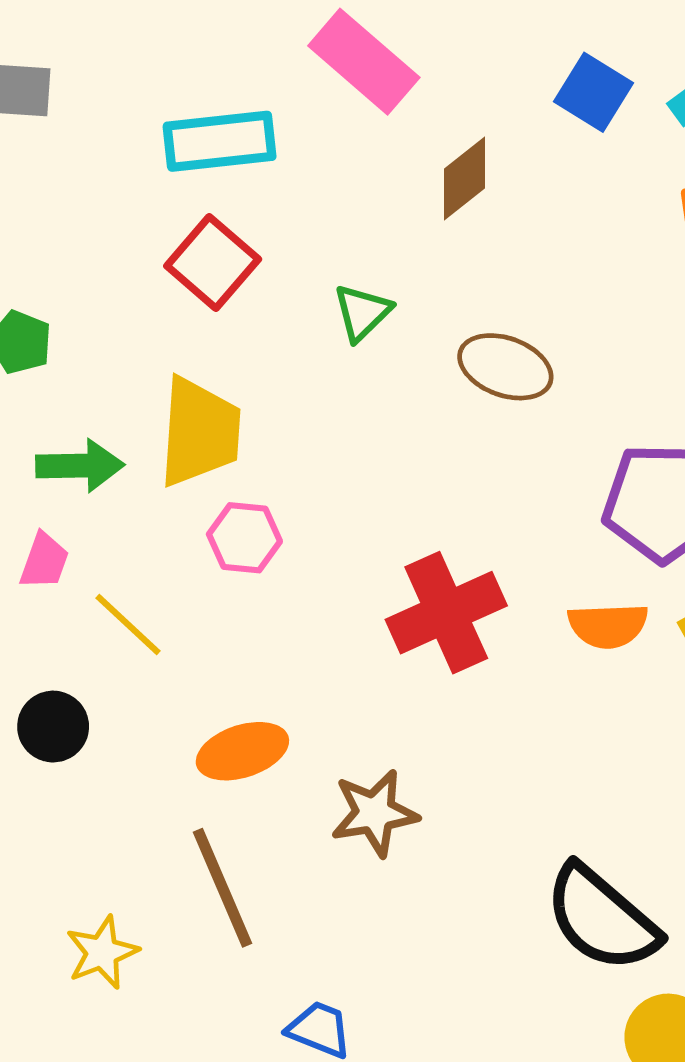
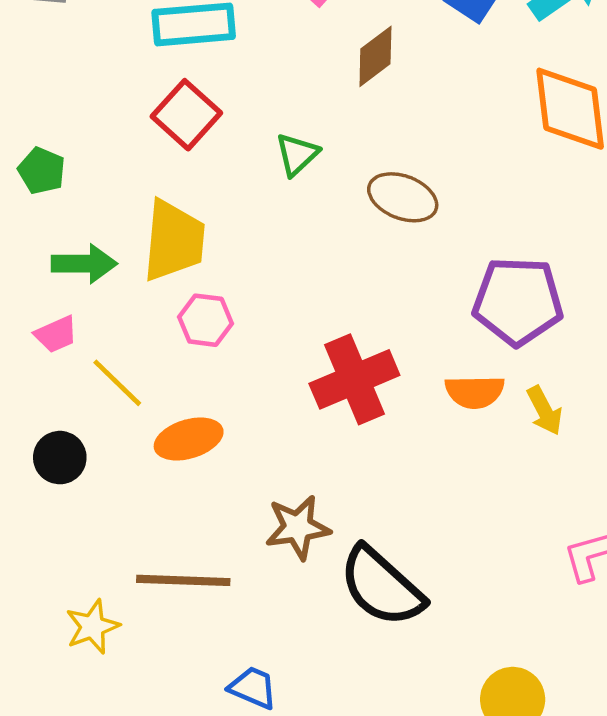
pink trapezoid: (44, 561) -> (56, 334), turned 45
orange ellipse: (242, 751) -> (189, 439), moved
brown line: (223, 888) -> (183, 580), turned -66
black semicircle: (602, 918) -> (382, 587), moved

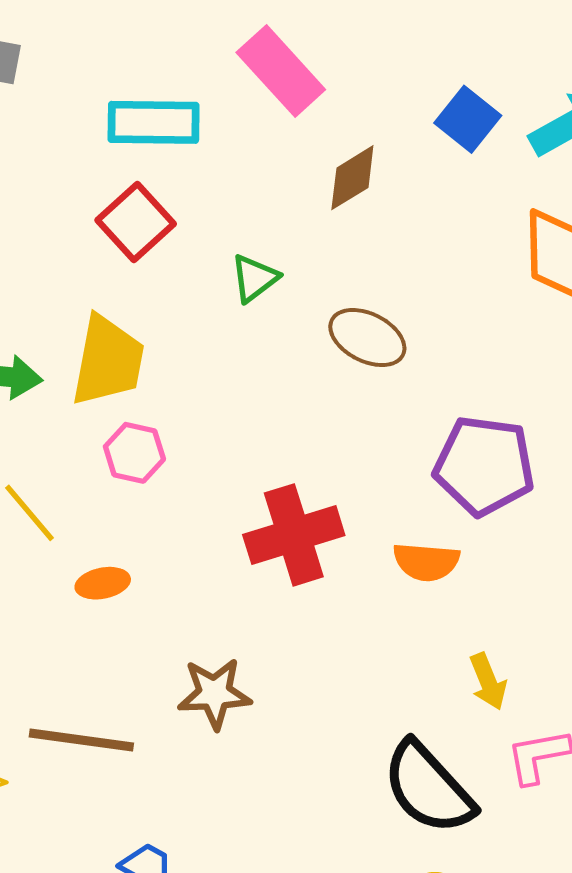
yellow arrow: (545, 411) -> (488, 682), moved
orange ellipse: (189, 439) -> (103, 583), size x0.7
black semicircle: (382, 587) -> (428, 788), moved

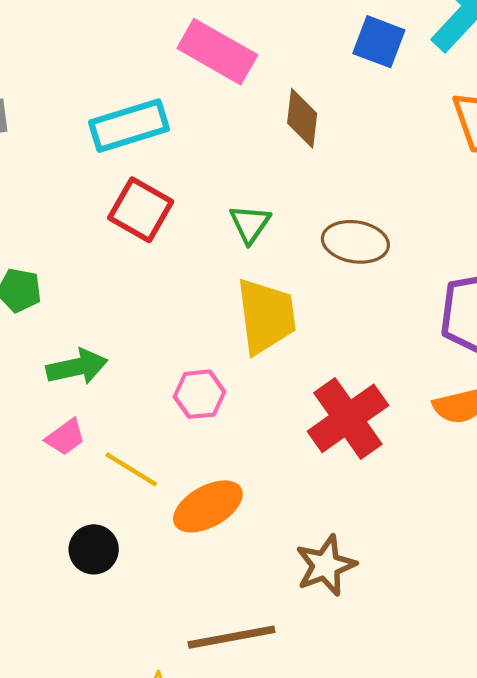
brown diamond: (352, 178) -> (302, 118), turned -34
yellow trapezoid: (108, 361) -> (266, 316), moved
orange ellipse: (103, 583) -> (208, 506), size x1.6

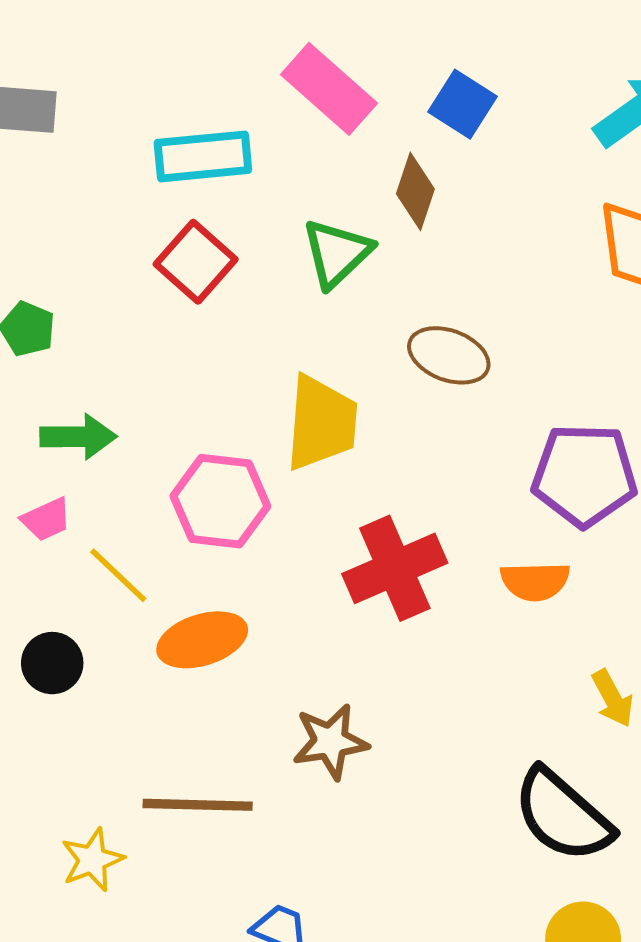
blue square: (379, 42) -> (462, 104), moved
green triangle: (250, 224) -> (337, 253), moved, size x1.4
pink hexagon: (199, 394) -> (220, 501), size x1.5

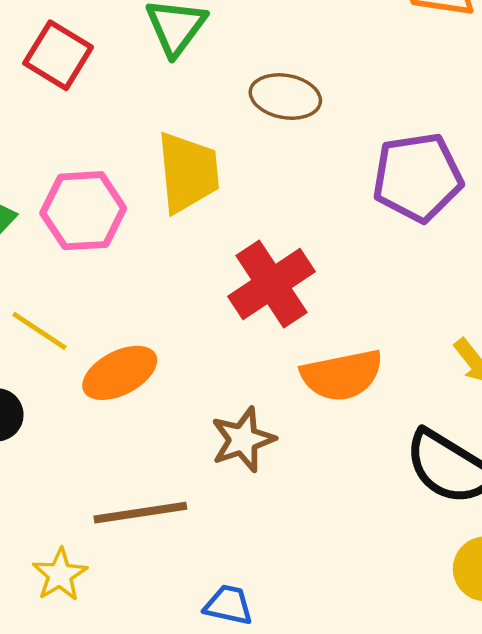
pink hexagon: (220, 501) -> (83, 211), moved
orange semicircle: (535, 581) -> (342, 375), moved, size x1.4

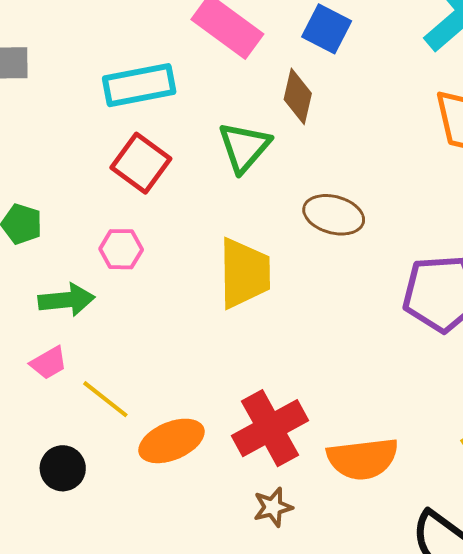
pink hexagon: (83, 211) -> (121, 249), moved, size x0.6
red cross: (272, 284) -> (270, 428), moved
brown star: (243, 440) -> (273, 507), size x0.7

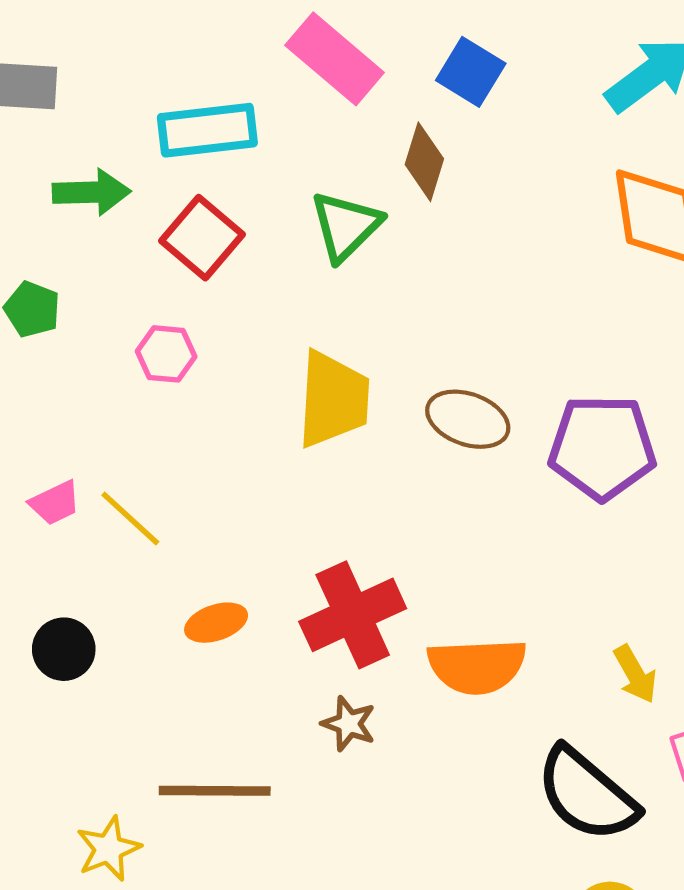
brown ellipse: (334, 215) -> (468, 419), moved
green arrow: (66, 300) -> (91, 192), moved
yellow line: (105, 399) -> (130, 518), moved
orange ellipse: (172, 441) -> (216, 623), size x0.7
brown star: (273, 507) -> (349, 724), turned 30

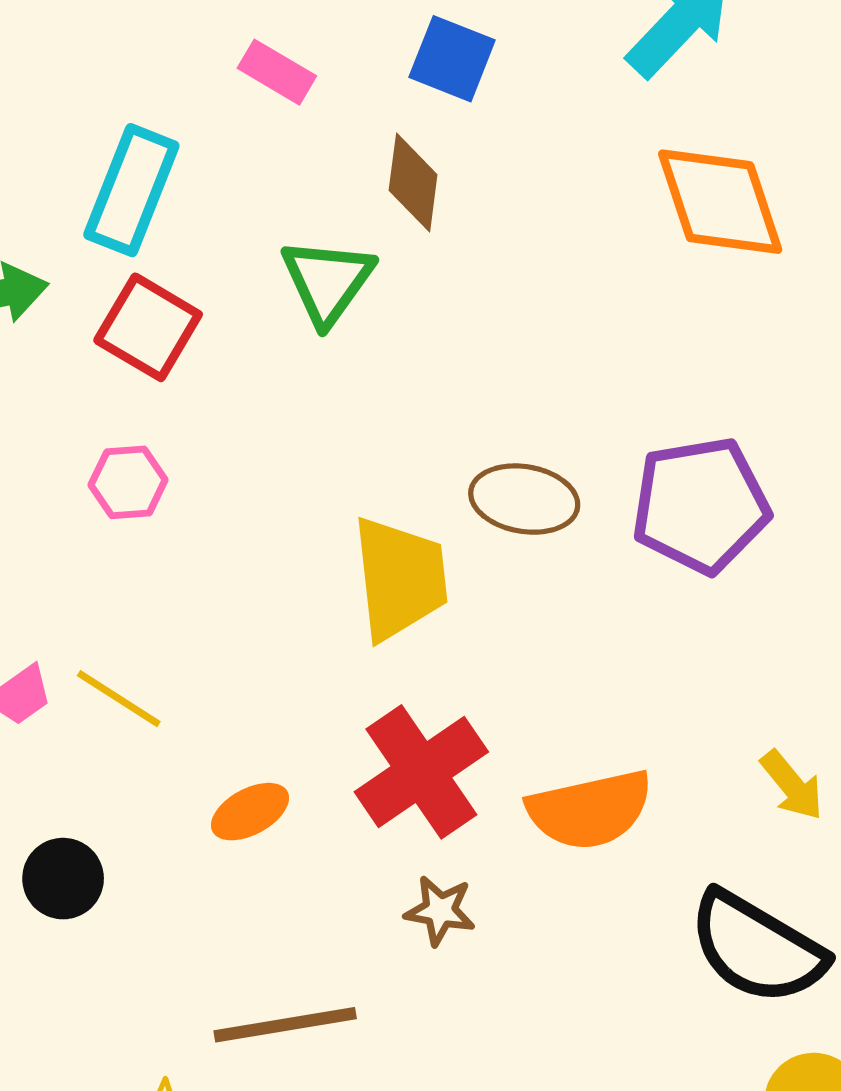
pink rectangle: (335, 59) -> (277, 72), size x0.6
cyan rectangle: (207, 130) -> (131, 190), turned -52
yellow trapezoid: (333, 399) -> (400, 578), moved

